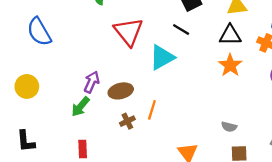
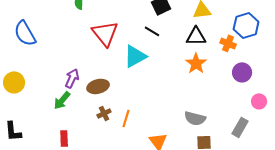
orange line: (152, 110) -> (126, 118), moved
gray semicircle: (229, 127) -> (195, 118), size x1.5

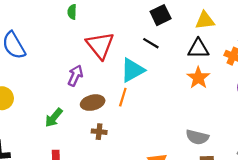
purple arrow: (72, 78) -> (75, 76), moved
brown cross: (104, 113) -> (99, 132), turned 32
orange line: (126, 118) -> (123, 97), moved

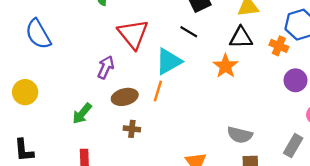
orange star: (198, 78) -> (226, 66), moved

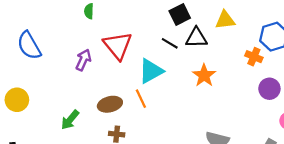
black triangle: (241, 38) -> (196, 38), moved
purple arrow: (106, 67) -> (83, 60), moved
orange line: (158, 91) -> (141, 99), turned -42

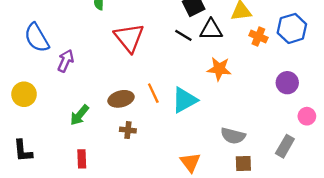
orange cross: (254, 57) -> (258, 37), moved
purple arrow: (83, 60) -> (66, 61), moved
cyan triangle: (151, 71) -> (185, 100), moved
orange star: (204, 75) -> (219, 69), turned -30

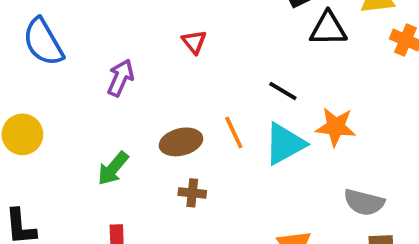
black line: (183, 35) -> (283, 91), moved
red triangle: (129, 38) -> (194, 42), size x0.5
purple arrow: (66, 61) -> (121, 78), moved
orange star: (219, 69) -> (336, 127), moved

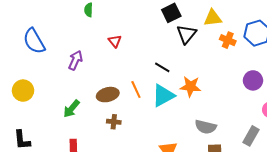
black triangle: (328, 29) -> (186, 34), turned -50

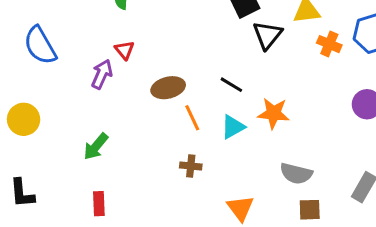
red triangle: (115, 41) -> (124, 50), moved
brown ellipse: (108, 95) -> (168, 88), moved
cyan triangle: (163, 96) -> (233, 127), size x0.7
brown cross: (114, 122) -> (191, 166), moved

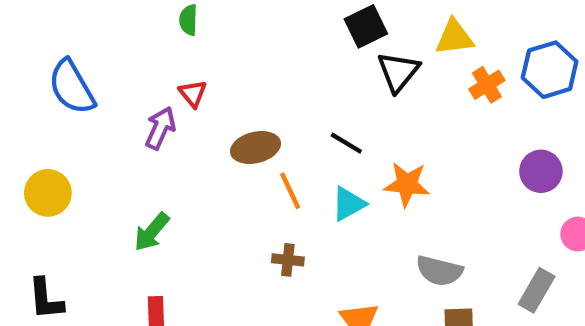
orange cross: (329, 44) -> (487, 85), turned 35

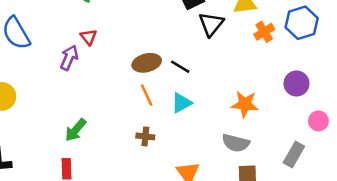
brown ellipse: (255, 147) -> (147, 63), moved
orange star: (407, 184) -> (245, 104), moved
green arrow: (152, 232) -> (76, 130), moved

